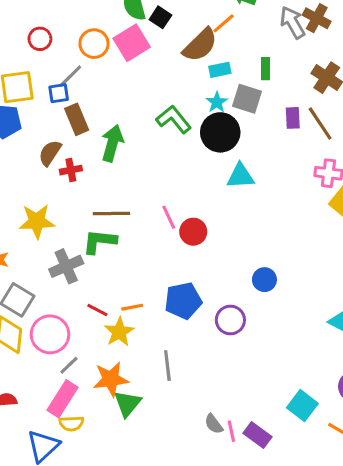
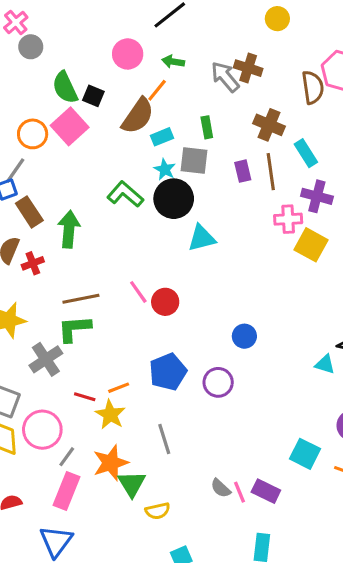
brown line: (320, 123) -> (271, 172), turned 36
yellow semicircle: (71, 423) -> (158, 511), moved

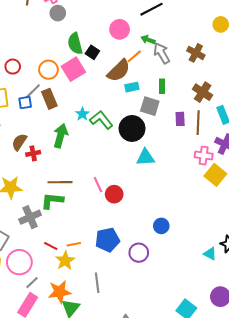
gray arrow: (225, 77) -> (162, 53), moved
cyan star: (165, 169) -> (82, 114), moved
brown rectangle: (29, 212) -> (49, 99), moved

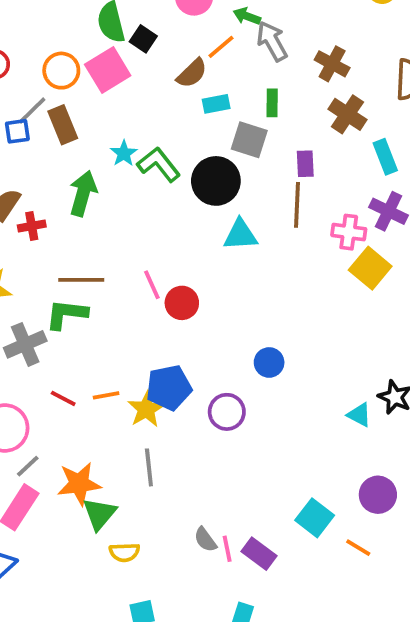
brown cross: (196, 53) -> (332, 64), moved
brown semicircle: (119, 71) -> (192, 73), size x0.7
brown line: (198, 123) -> (297, 205), moved
yellow star: (65, 261) -> (146, 409), moved

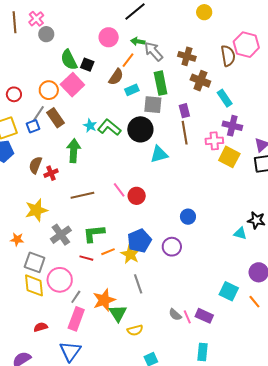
green rectangle: (272, 103) -> (161, 83), size x1.6
green L-shape: (66, 314) -> (94, 234), moved
orange line: (358, 548) -> (254, 302), turned 32

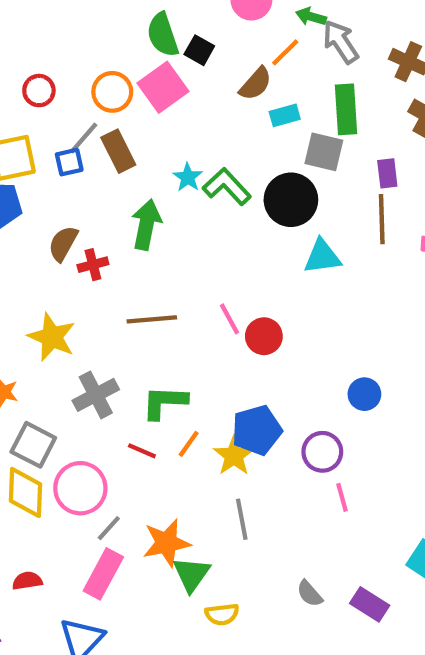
yellow star: (36, 210) -> (52, 337), turned 30
orange line: (108, 252) -> (189, 444), turned -40
pink line: (187, 317) -> (342, 497), moved

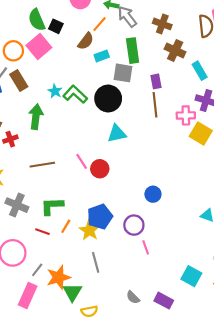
cyan triangle: (322, 257) -> (117, 134), moved
gray cross: (96, 395) -> (17, 205), turned -35
gray line: (109, 528) -> (37, 270), moved

